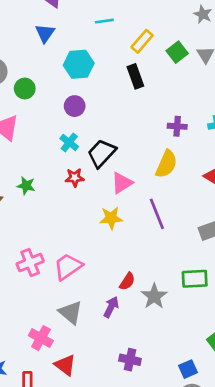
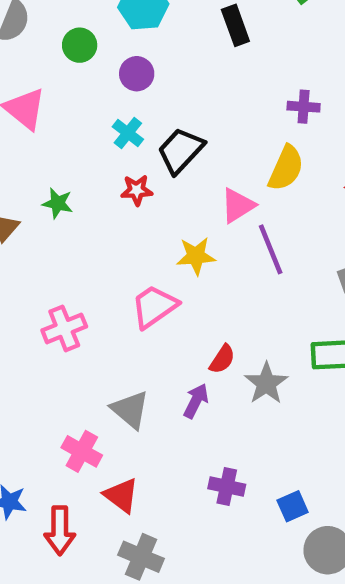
green circle: (25, 89) -> (80, 45), moved
pink triangle: (122, 183) -> (238, 205), moved
pink trapezoid: (68, 267) -> (154, 306), moved
blue square: (188, 369) -> (293, 506), moved

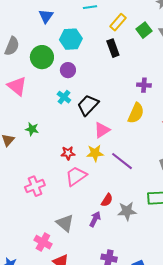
green circle: (80, 45) -> (42, 57), size x1.5
red star: (137, 190) -> (68, 153), moved
pink triangle: (238, 205) -> (102, 130), moved
purple line: (271, 249) -> (122, 161), moved, turned -30
gray star: (266, 383) -> (127, 211), turned 30

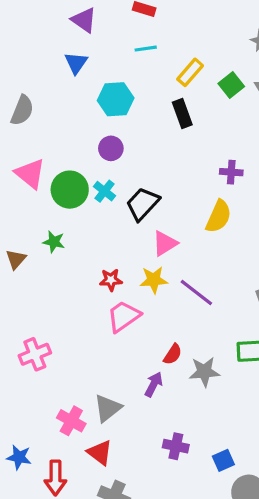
green circle: (42, 57) -> (70, 190), moved
pink cross: (35, 186) -> (35, 354), moved
gray triangle: (65, 223) -> (108, 408), moved, turned 42

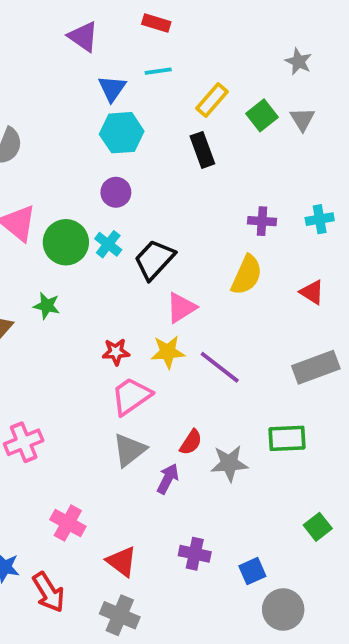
blue triangle: (76, 63) -> (112, 88), moved
gray triangle: (108, 408) -> (129, 450), moved
red triangle: (100, 452) -> (122, 561), moved
red arrow: (55, 478) -> (49, 592), turned -32

